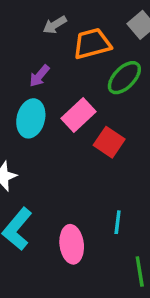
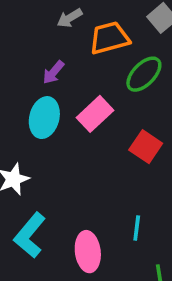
red square: (109, 142) -> (146, 147), moved

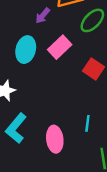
purple arrow: (53, 72) -> (43, 16), moved

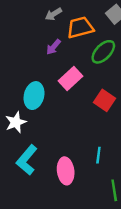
cyan ellipse: (26, 50) -> (34, 96), moved

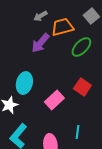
purple arrow: (53, 47) -> (40, 43), size x1.5
pink rectangle: (70, 79) -> (54, 100), moved

